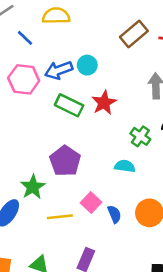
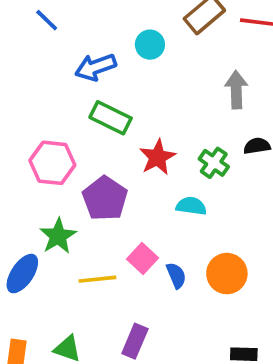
cyan circle: (87, 65) -> (150, 45), moved
pink hexagon: (24, 79) -> (52, 163), moved
red star: (104, 103) -> (157, 157), moved

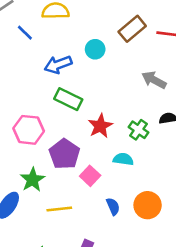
gray arrow: (236, 90) -> (154, 80), turned -60
pink square: (142, 259) -> (90, 176), moved

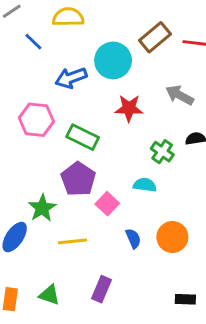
cyan circle: (95, 49) -> (113, 60), size x1.6
green rectangle: (68, 99) -> (83, 137), moved
red star: (100, 126) -> (129, 108), moved, turned 30
pink hexagon: (29, 130) -> (36, 120), moved

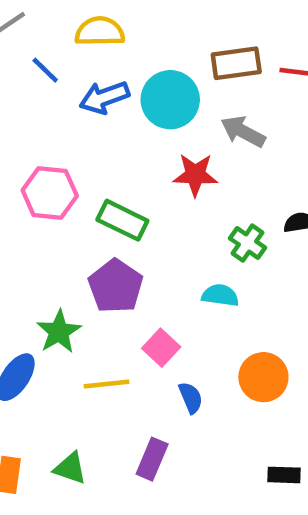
brown rectangle: (155, 37) -> (236, 63), turned 32
blue arrow: (71, 78) -> (104, 97), moved
gray arrow: (180, 95) -> (243, 132), moved
pink square: (107, 204) -> (161, 348), moved
blue semicircle: (133, 238) -> (191, 398), moved

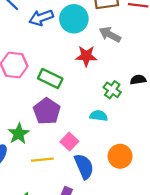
blue semicircle: (191, 398) -> (84, 166), size x1.6

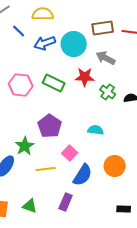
green rectangle: (50, 79) -> (54, 83), moved
green cross: (112, 90) -> (108, 92), moved
blue semicircle: (84, 166) -> (83, 175), turned 55

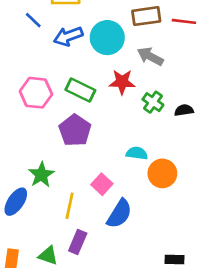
purple pentagon: (50, 126) -> (75, 130), moved
orange circle: (115, 166) -> (162, 173), moved
yellow line: (46, 169) -> (70, 206), turned -72
purple rectangle: (66, 202) -> (78, 242), moved

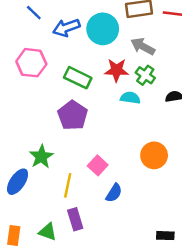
pink hexagon: (36, 93) -> (31, 63), moved
green cross: (153, 102) -> (145, 75), moved
cyan semicircle: (137, 153) -> (130, 98), moved
blue semicircle: (119, 214) -> (114, 193), size x0.7
purple rectangle: (78, 242) -> (75, 219), turned -40

